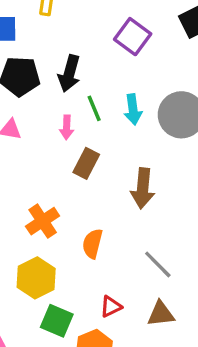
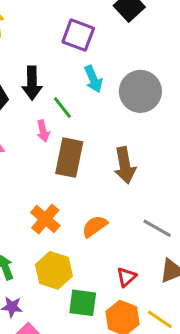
cyan arrow: (133, 109) -> (93, 79), moved
brown rectangle: (86, 163) -> (69, 158), size x1.4
orange semicircle: (92, 244) -> (95, 226), turned 56

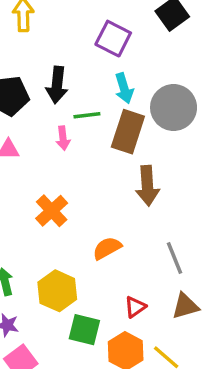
green line: (62, 108) -> (87, 115), turned -65
brown rectangle: (69, 158) -> (128, 132), moved
orange cross: (45, 219) -> (52, 211), moved
gray line: (157, 228) -> (174, 258), turned 32

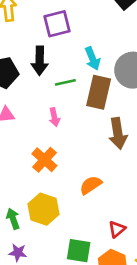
purple square: (113, 39) -> (57, 24), moved, turned -36
pink arrow: (63, 138) -> (54, 117), moved
yellow hexagon: (57, 291) -> (44, 209), moved

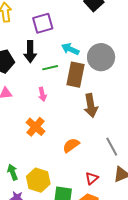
cyan arrow: (93, 59) -> (70, 49), turned 138
yellow hexagon: (44, 209) -> (38, 180), moved

